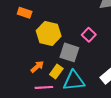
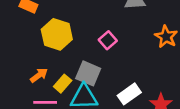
gray square: (69, 52) -> (88, 73), moved

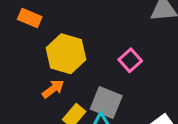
orange arrow: (39, 75) -> (53, 89), moved

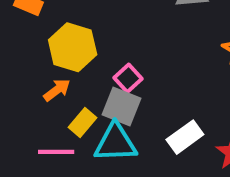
pink square: (130, 60) -> (128, 78), moved

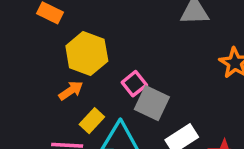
gray square: (122, 106) -> (152, 103), moved

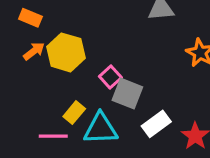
orange arrow: (71, 91) -> (34, 51), moved

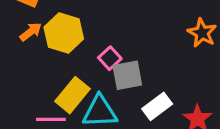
gray square: (127, 94) -> (127, 75), turned -32
yellow rectangle: (74, 113) -> (72, 95), size x1.5

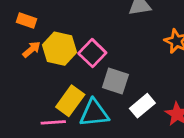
pink square: (110, 58) -> (92, 53), moved, size x1.4
gray square: (127, 75) -> (115, 81), turned 32

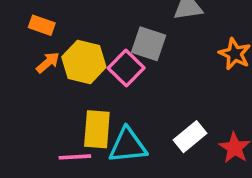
gray square: (115, 81) -> (149, 44), moved
yellow rectangle: (70, 101) -> (97, 129), turned -32

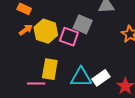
pink square: (126, 68) -> (69, 37), turned -30
cyan triangle: (128, 146) -> (81, 77), moved

